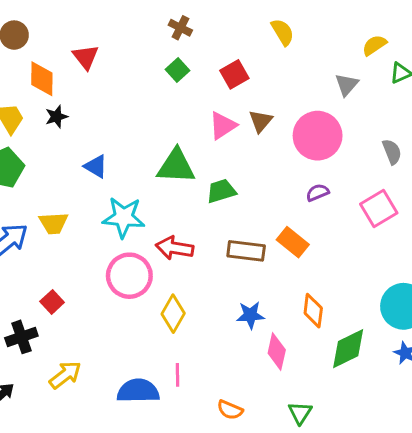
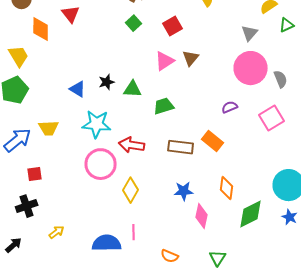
black star: (56, 117) -> (107, 82), moved
pink circle: (318, 136) -> (251, 68), moved
green triangle: (176, 166) -> (133, 89), size x0.7
red square: (52, 302) -> (35, 174), moved, turned 35
yellow arrow: (65, 375) -> (57, 232), size x0.7

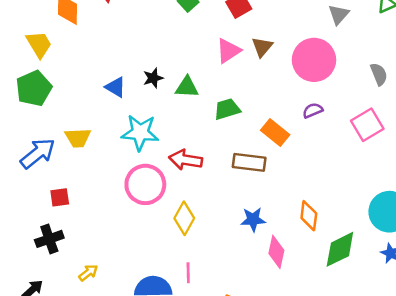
pink circle: (251, 68) -> (314, 60), moved
orange rectangle: (213, 141) -> (275, 133), moved

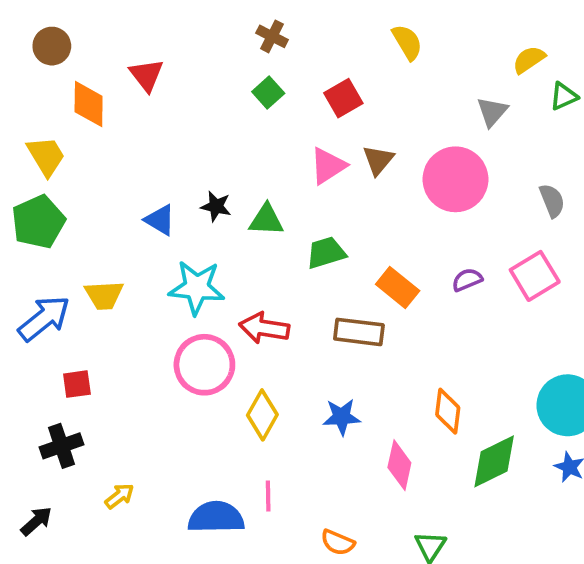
black star: (153, 78) -> (216, 206), turned 30
purple semicircle: (313, 110) -> (467, 280), moved
blue star: (253, 219) -> (342, 417), moved

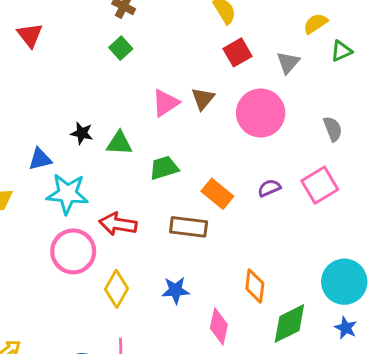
red square: (343, 98) -> (238, 52), moved
blue triangle: (160, 220) -> (40, 159), moved, turned -45

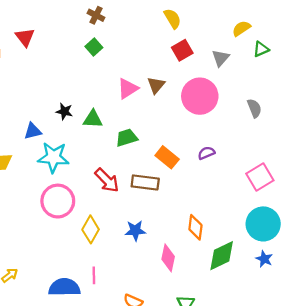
pink square: (320, 185) -> (260, 177), moved
red arrow: (118, 224) -> (107, 180), moved, turned -144

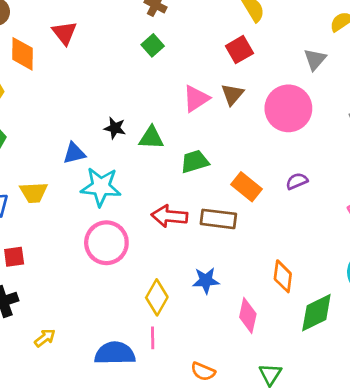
red square: (182, 50) -> (239, 50), moved
red arrow: (107, 180) -> (169, 216), turned 140
yellow diamond: (91, 229) -> (157, 297), moved

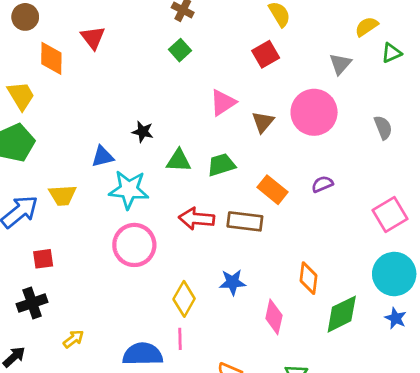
brown triangle: (232, 94) -> (263, 122), moved
green triangle: (151, 138) -> (179, 161), moved

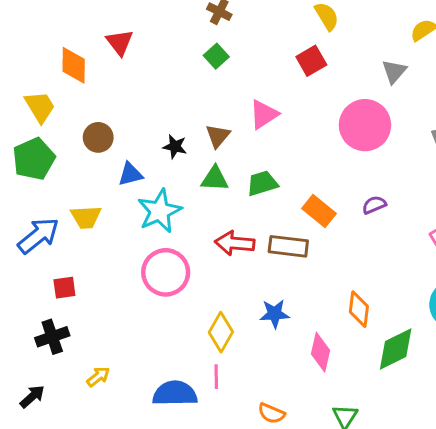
brown circle: (25, 17) -> (98, 137), moved
brown triangle: (263, 122) -> (218, 136), moved
cyan star: (129, 190) -> (160, 211), turned -30

